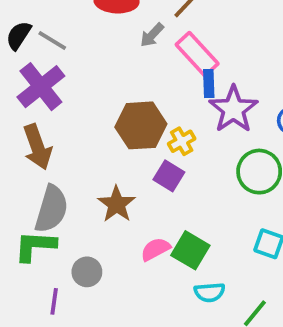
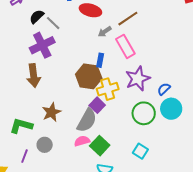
blue rectangle: (209, 84) -> (100, 60), moved
yellow cross: (182, 141) -> (108, 89), size x1.5
brown star: (117, 204) -> (51, 112), moved
gray semicircle: (51, 209) -> (87, 120), moved

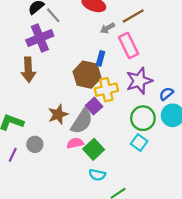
brown star: (51, 112) -> (58, 114), moved
cyan square: (140, 151) -> (139, 142), moved

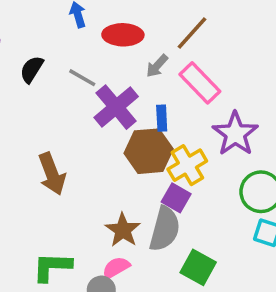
gray line: (53, 15) -> (82, 78), moved
purple cross: (40, 38) -> (116, 107), moved
pink semicircle: (75, 143) -> (116, 268), moved

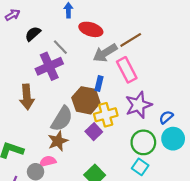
gray arrow: (157, 66) -> (105, 53), size x1.6
purple cross: (116, 107) -> (49, 66), moved
gray semicircle: (165, 229) -> (62, 119), moved

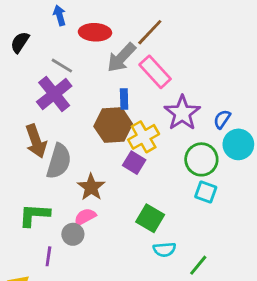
black semicircle: (33, 34) -> (20, 42), moved
gray semicircle: (62, 119) -> (59, 161), moved

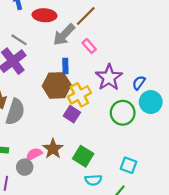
pink rectangle: (155, 72) -> (89, 46), size x0.6
brown star: (91, 187) -> (53, 149), moved
cyan square: (206, 192) -> (129, 165), moved

